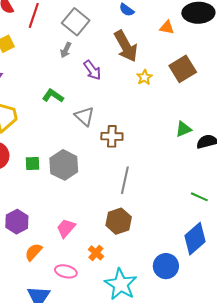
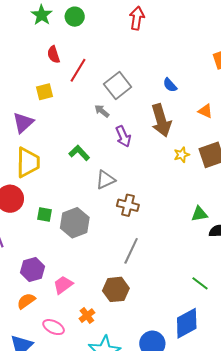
gray arrow: (66, 50) -> (102, 111), turned 91
yellow star: (144, 77) -> (182, 155), moved
gray triangle: (84, 116) -> (106, 180), turned 40
purple hexagon: (17, 222) -> (33, 269), moved

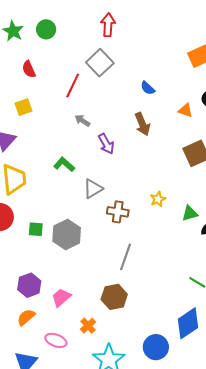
red line: (78, 70) -> (73, 86), moved
gray square: (118, 85) -> (100, 63), moved
brown arrow: (161, 120) -> (142, 124), size x0.7
yellow star: (182, 155) -> (158, 199), moved

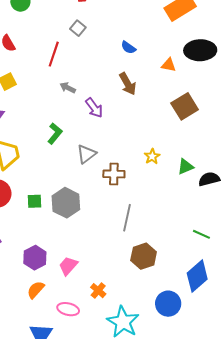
gray square: (100, 63) -> (78, 28), size x0.6
green L-shape: (64, 164) -> (55, 133), turned 95
brown hexagon: (114, 297) -> (144, 256), moved

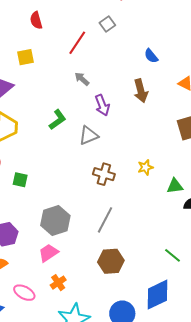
gray triangle: (86, 154) -> (89, 135), moved
gray hexagon: (66, 203) -> (55, 220), moved
pink trapezoid: (68, 266) -> (49, 253), moved

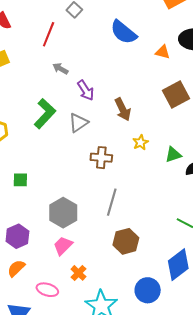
blue semicircle: (151, 56) -> (124, 32), size x1.8
brown arrow: (141, 91) -> (123, 109), moved
green L-shape: (58, 120) -> (45, 114), size x1.4

